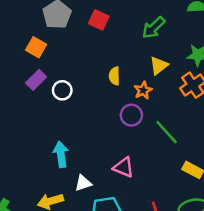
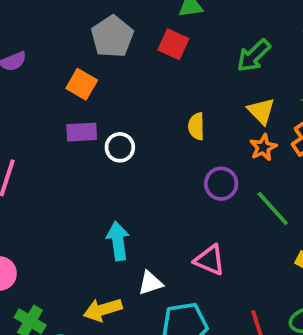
yellow triangle: (159, 66) -> (261, 111), turned -36
purple rectangle: (36, 80) -> (82, 132), turned 42
orange star: (143, 90) -> (263, 147), moved

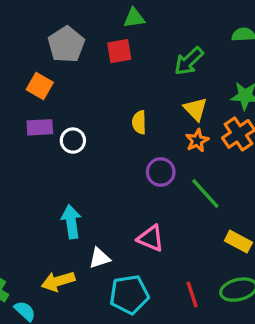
red square: (173, 44) -> (119, 51), turned -35

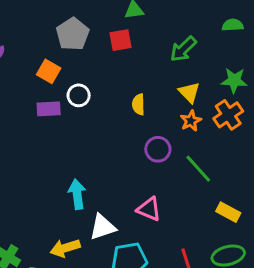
white circle: (73, 141) -> (79, 95), moved
white triangle: (99, 258) -> (103, 227), size x1.4

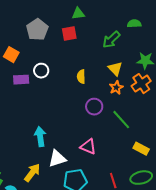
green semicircle: (233, 25) -> (134, 24), moved
orange square: (49, 71) -> (11, 55), moved
yellow arrow: (65, 248) -> (32, 173), turned 144

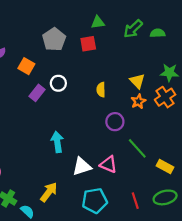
green arrow: (111, 40) -> (133, 29), moved
purple rectangle: (21, 80) -> (37, 93), turned -49
green line: (121, 120) -> (137, 148), moved
cyan arrow: (40, 137) -> (57, 142), moved
white triangle: (57, 159) -> (82, 166), moved

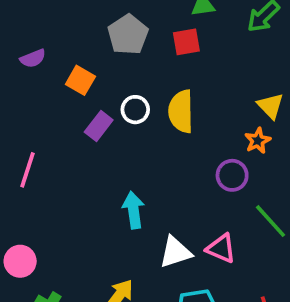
yellow semicircle: (101, 90) -> (181, 111), moved, size x1.6
orange star: (138, 101) -> (258, 141), moved

